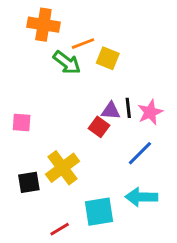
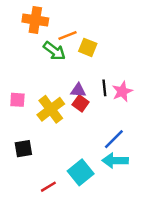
purple triangle: (111, 111) -> (78, 90), moved
blue line: (140, 153) -> (114, 139), moved
yellow cross: (62, 168) -> (51, 109), moved
cyan square: (99, 212) -> (81, 172), turned -30

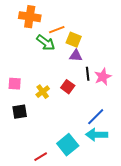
purple triangle: (78, 90) -> (76, 56), moved
yellow cross: (51, 109) -> (43, 92), size x0.6
black square: (23, 149) -> (20, 112), moved

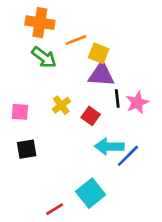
green arrow: (46, 43) -> (44, 57), moved
purple triangle: (76, 56) -> (101, 75), size x1.5
yellow cross: (43, 92) -> (61, 105), moved
cyan arrow: (97, 135) -> (109, 147), moved

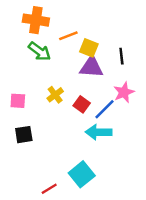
black line: (117, 99) -> (121, 56), moved
blue line: (128, 156) -> (105, 109), moved

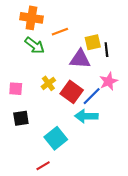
yellow square: (89, 48) -> (93, 42), moved, turned -35
red square: (82, 104) -> (72, 92), size x1.5
cyan square: (82, 174) -> (56, 138), moved

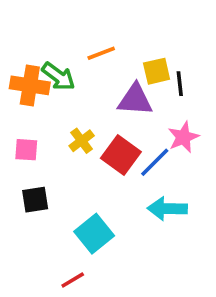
orange cross: (31, 18) -> (30, 85), moved
cyan arrow: (86, 116) -> (167, 209), moved

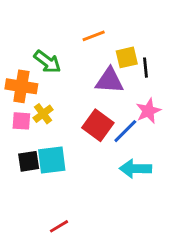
orange line: (101, 53) -> (94, 36), moved
orange cross: (30, 85) -> (21, 86), moved
yellow cross: (82, 141) -> (43, 114), moved
cyan square: (94, 234) -> (52, 160), moved, turned 32

